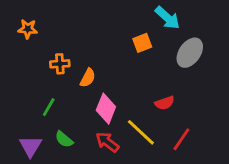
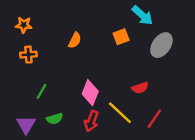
orange cross: (60, 64) -> (28, 55), moved
orange semicircle: (88, 78) -> (75, 40), moved
green semicircle: (64, 139) -> (55, 119), turned -56
red arrow: (107, 142) -> (91, 121), turned -108

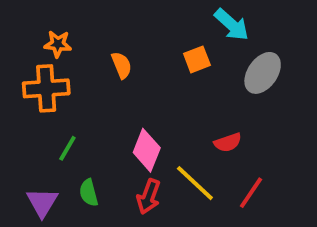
orange star: (24, 25) -> (58, 44), moved
orange semicircle: (75, 40) -> (122, 65), turned -49
orange cross: (28, 55) -> (46, 88), size x1.6
green semicircle: (55, 119) -> (89, 193), turned 91

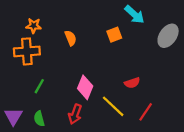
gray ellipse: (263, 73) -> (168, 36), moved
green semicircle: (89, 193) -> (39, 119), moved
red arrow: (149, 197) -> (75, 114), moved
purple triangle: (42, 202) -> (13, 116), moved

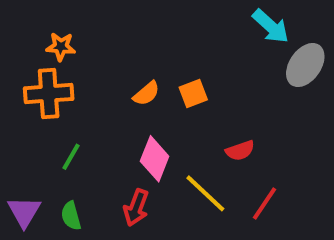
cyan arrow: (134, 14) -> (271, 26), moved
orange square: (114, 35) -> (193, 94), moved
orange semicircle: (71, 38) -> (146, 94), moved, turned 72

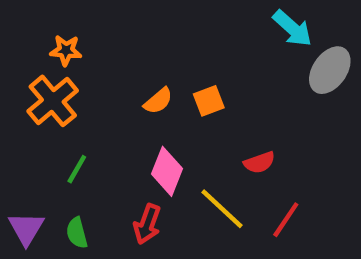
orange cross: (49, 94) -> (53, 101), turned -36

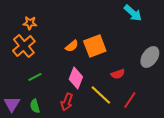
gray ellipse: (330, 70) -> (150, 57), moved
orange square: (209, 101) -> (95, 46), size x1.6
green line: (77, 169) -> (35, 77), turned 32

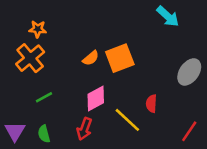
red semicircle: (118, 74) -> (151, 104), moved, turned 112
pink diamond: (76, 78) -> (96, 99), turned 40
red line: (130, 100) -> (189, 131), moved

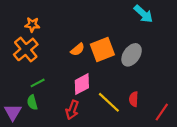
gray ellipse: (189, 72) -> (132, 55), moved
red semicircle: (151, 104) -> (134, 99), moved
green semicircle: (44, 134) -> (32, 102), moved

